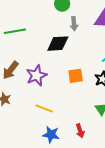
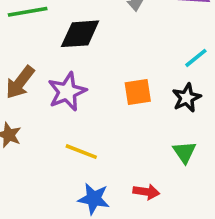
black diamond: (58, 44) -> (80, 34), moved
red arrow: (80, 131) -> (146, 192), turned -64

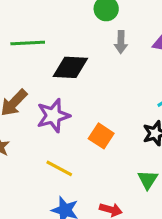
orange square: (138, 92) -> (101, 136), moved, turned 35

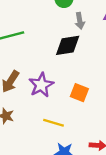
black diamond: (70, 67) -> (68, 45), moved

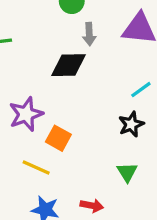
orange square: (79, 93) -> (58, 138), moved

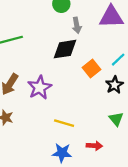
orange square: (58, 138) -> (92, 69), moved, turned 30
yellow line: (36, 168) -> (64, 123), moved

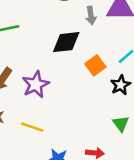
gray arrow: (77, 25) -> (91, 15), moved
yellow line: (64, 123) -> (32, 127), moved

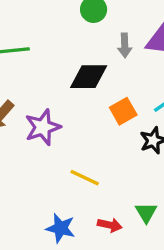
green triangle: (121, 124) -> (146, 212), moved
yellow line: (32, 127) -> (85, 178), moved

